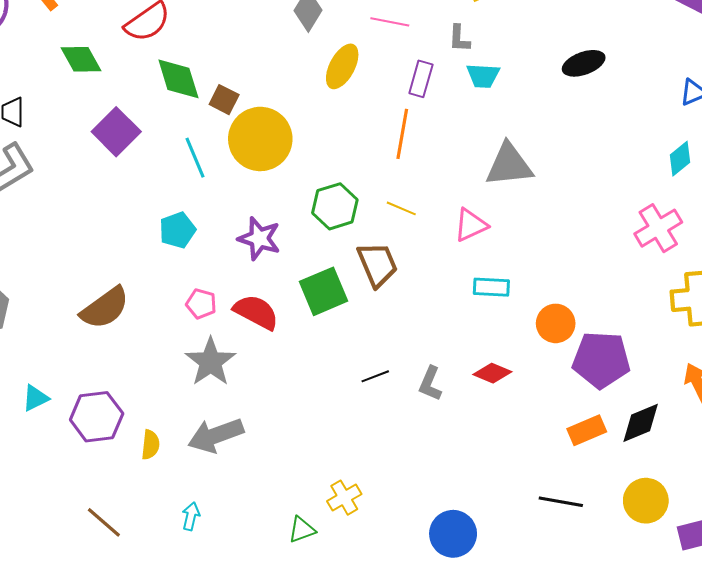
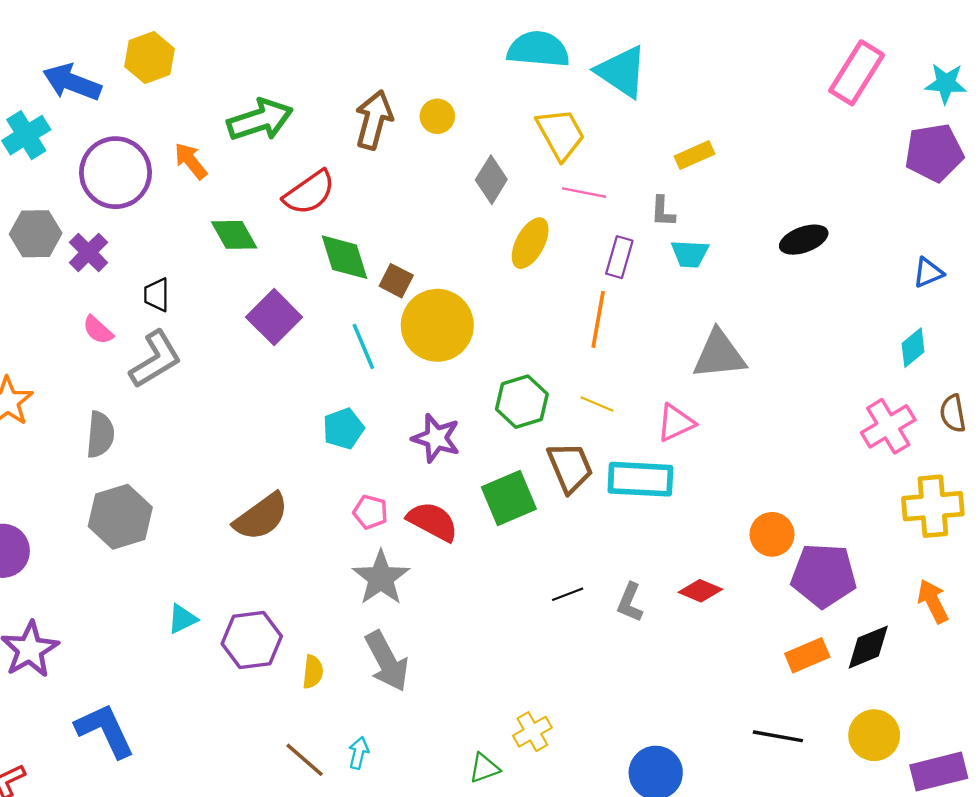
cyan rectangle: (491, 287) -> (640, 479), moved, size x1.6
gray arrow: (216, 435) -> (387, 661), turned -98
brown line: (104, 522) -> (305, 760), moved

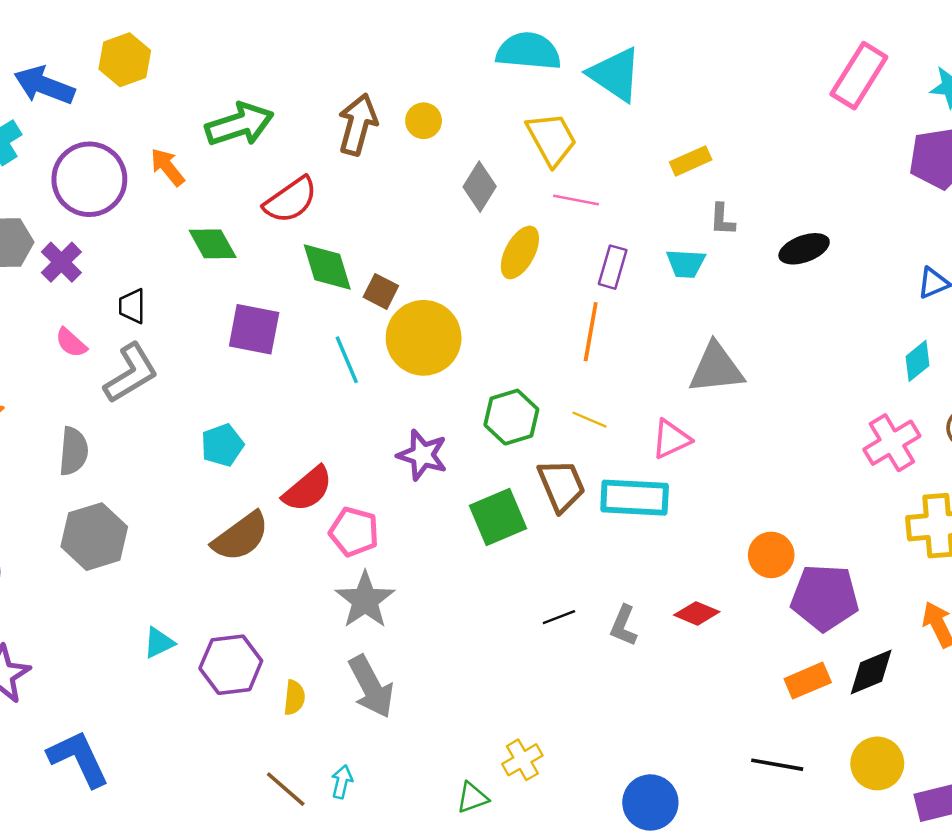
gray L-shape: (663, 211) -> (722, 220), moved
purple square: (274, 317) -> (254, 329), turned -34
cyan pentagon: (343, 429) -> (222, 445), moved
pink pentagon: (370, 512) -> (354, 532), size x1.4
red semicircle: (433, 521) -> (308, 489), moved, turned 112

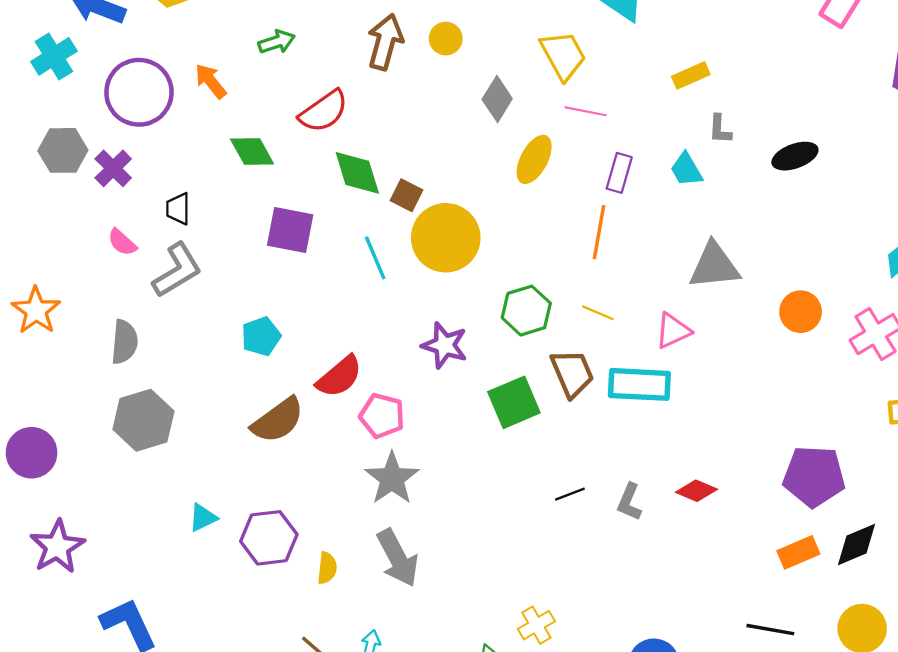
green arrow: (239, 124) -> (277, 42), size x0.6
cyan trapezoid: (686, 263) -> (686, 170), turned 57
orange circle: (771, 555) -> (801, 312), moved

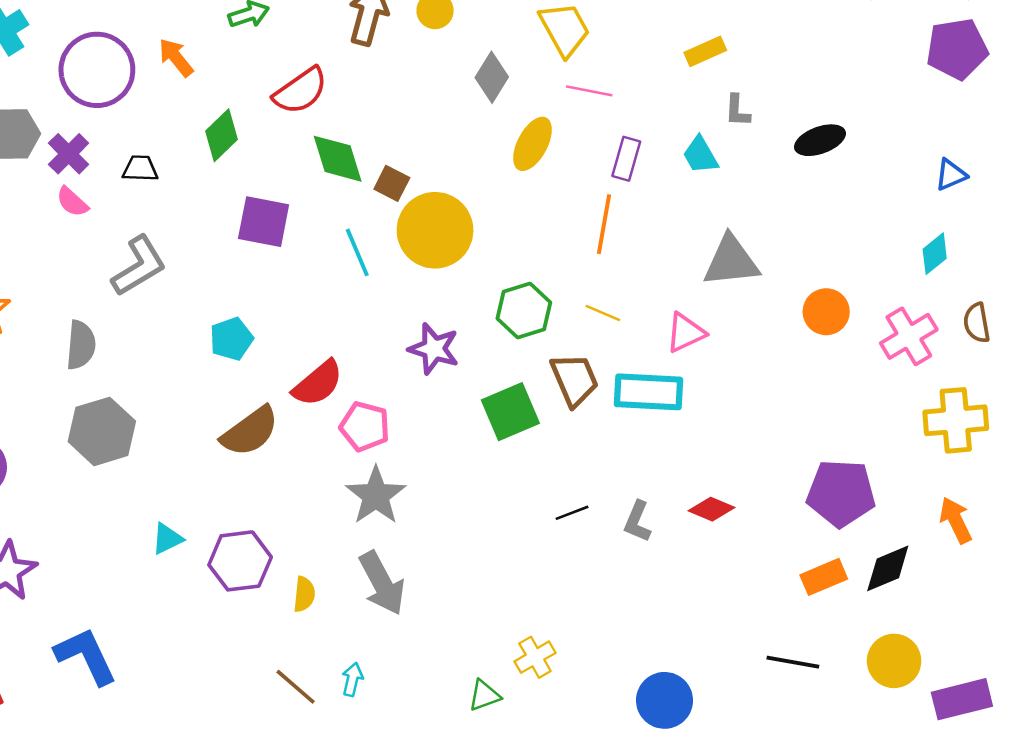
green diamond: (252, 152) -> (222, 135), turned 75
black trapezoid: (178, 209) -> (140, 169), moved, turned 92
pink semicircle: (122, 242) -> (72, 202), moved

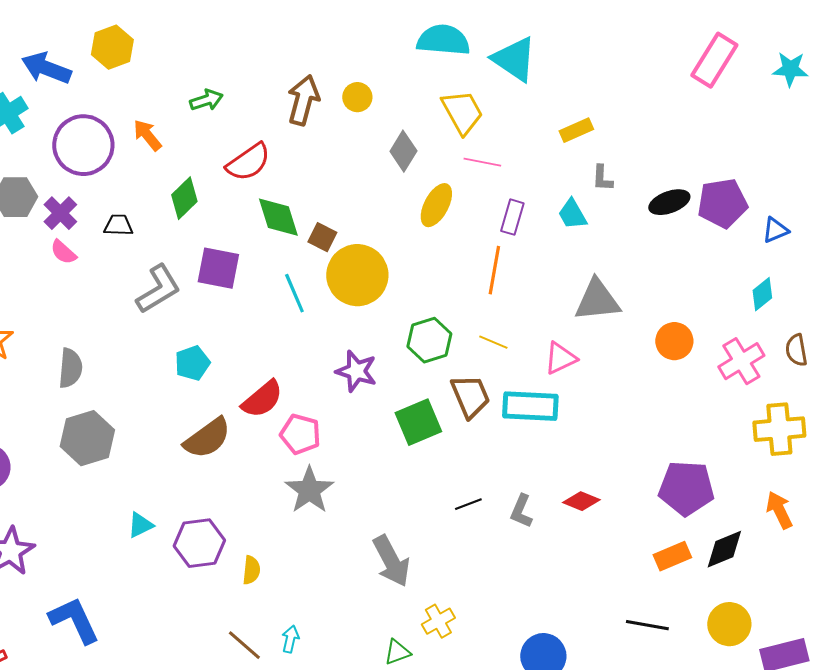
purple pentagon: (957, 49) -> (722, 203), moved
gray L-shape: (139, 266) -> (158, 289), moved
gray arrow: (382, 583) -> (391, 561), moved

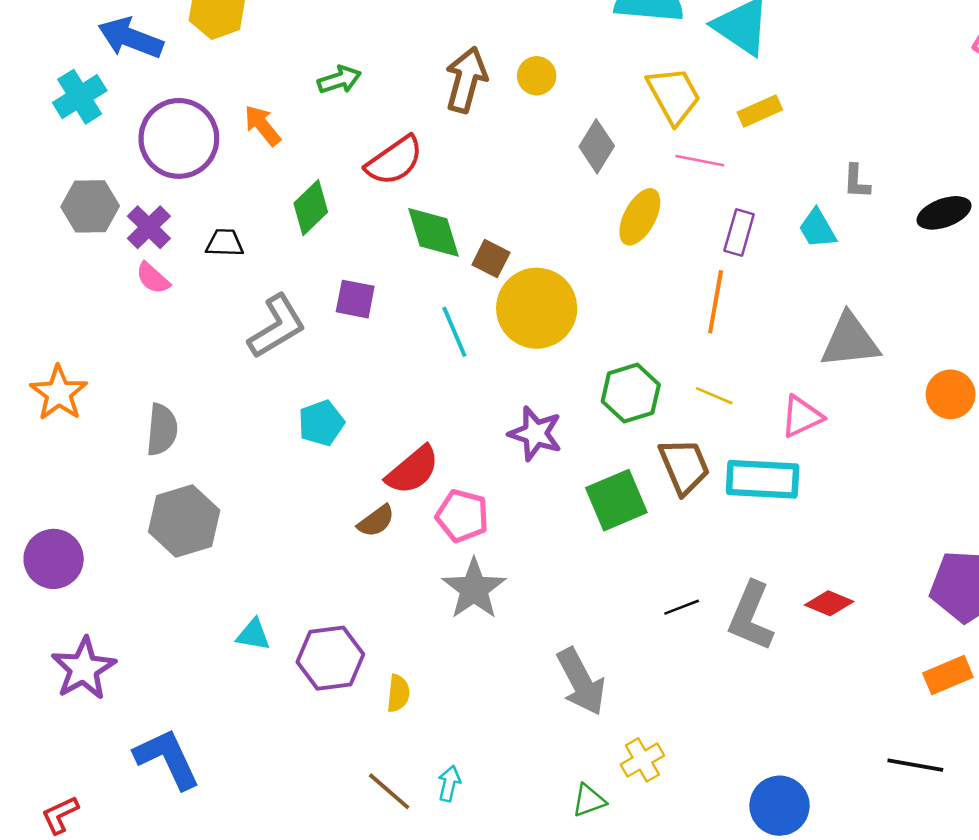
yellow rectangle: (576, 130) -> (760, 111), moved
purple square: (218, 268) -> (355, 299), size x0.7
brown semicircle: (207, 438) -> (376, 521), moved, size x0.6
gray L-shape: (521, 511) -> (751, 616), size x1.6
cyan triangle: (140, 525) -> (253, 635), turned 36

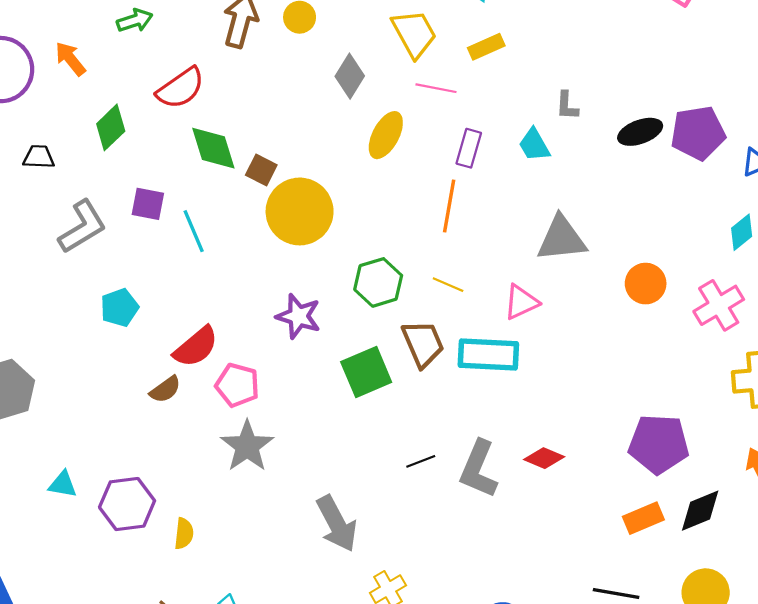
cyan line: (454, 332) -> (194, 231), moved

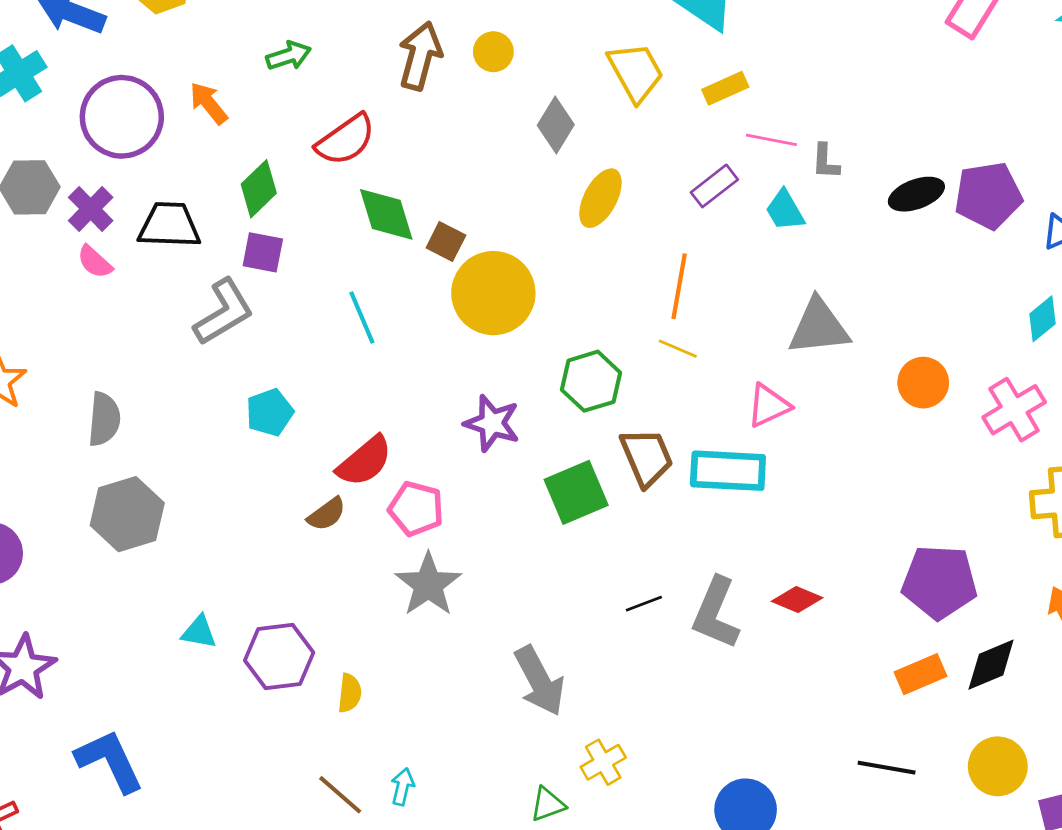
pink line: (436, 88) -> (771, 140), moved
purple rectangle: (469, 148) -> (714, 186), moved, turned 36
black trapezoid: (39, 157) -> (169, 225), size x1.6
purple square: (148, 204) -> (263, 252), moved
yellow line: (448, 285) -> (678, 349), moved

